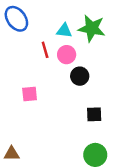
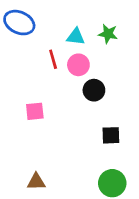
blue ellipse: (16, 19) -> (19, 23), turned -30
green star: (92, 28) -> (108, 34), size x0.6
brown triangle: (12, 154) -> (36, 182), moved

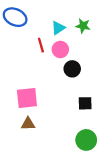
cyan triangle: (76, 37) -> (58, 28), turned -40
pink square: (35, 111) -> (27, 98), moved, size x1.5
brown triangle: (36, 182) -> (28, 124), moved

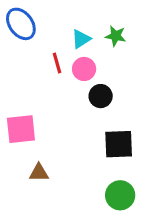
blue ellipse: (15, 17) -> (21, 24), turned 30
pink square: (27, 98) -> (21, 129), moved
black square: (85, 103) -> (119, 144), size x1.5

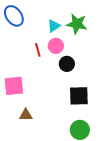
green star: (116, 36) -> (77, 24), size x1.5
red line: (57, 63) -> (38, 50), moved

